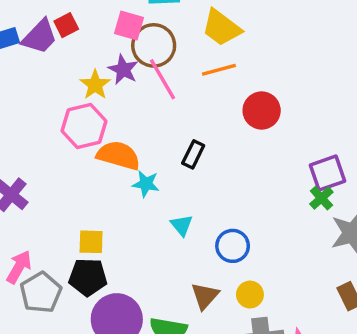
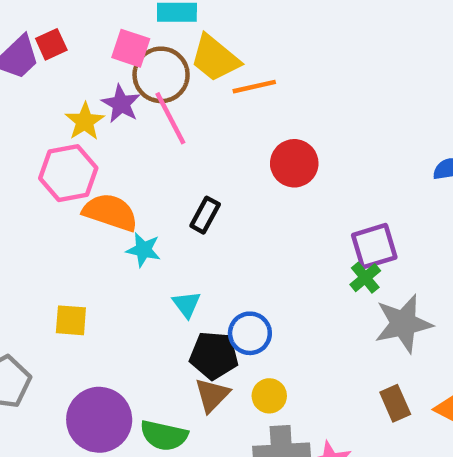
yellow trapezoid: (221, 28) -> (215, 58), moved
orange line: (219, 70) -> (254, 87), moved
black pentagon: (88, 277) -> (214, 355), moved

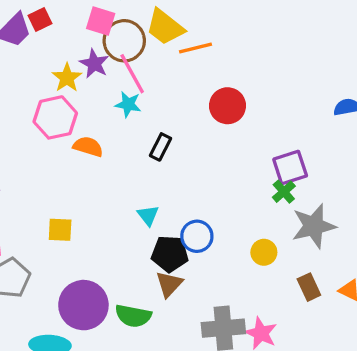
orange semicircle: (110, 212) -> (88, 147), size x0.7
cyan star: (143, 250) -> (128, 104), moved
yellow circle: (269, 396) -> (264, 252), moved

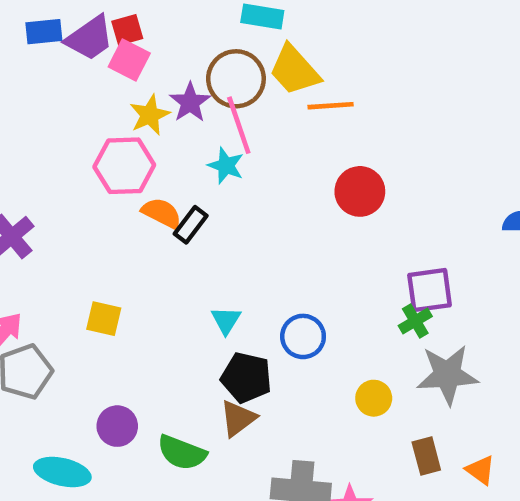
pink square: (101, 21) -> (129, 60), moved
black rectangle: (160, 147) -> (191, 225), moved
blue circle: (197, 236) -> (303, 336), moved
purple circle: (83, 305) -> (117, 426), size x0.6

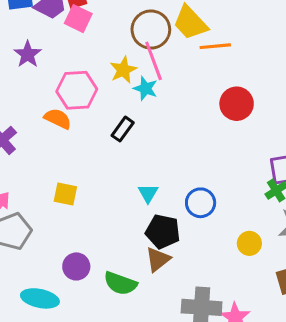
purple star: (190, 102) -> (28, 54), moved
yellow star: (150, 115) -> (123, 70), moved
orange semicircle: (162, 213) -> (58, 119), moved

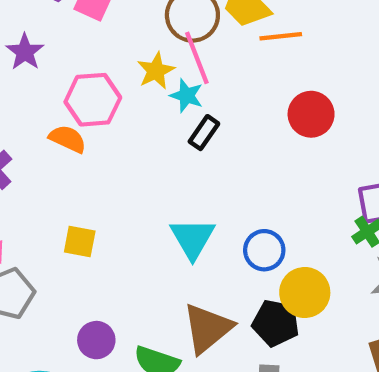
black rectangle: (123, 129) -> (204, 133), moved
cyan triangle: (148, 193) -> (193, 238), size x1.6
black pentagon: (163, 232) -> (276, 323), moved
yellow circle: (249, 243) -> (305, 292), moved, size x1.5
brown triangle: (158, 259) -> (207, 328), size x1.5

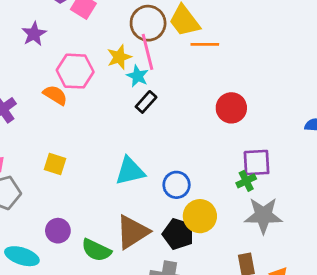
red circle: (311, 114) -> (231, 108), moved
cyan triangle: (193, 238) -> (130, 171), turned 40

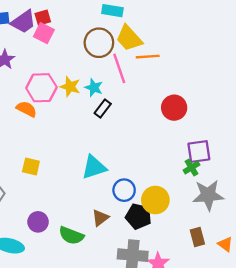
pink line: (147, 52) -> (119, 68), moved
yellow star: (119, 57) -> (70, 87), moved, turned -30
blue circle: (177, 185) -> (124, 190), moved
brown triangle: (132, 232) -> (100, 218), size x0.6

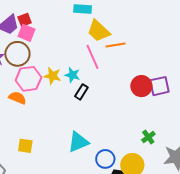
brown circle: (99, 43) -> (17, 54), moved
purple square: (199, 151) -> (159, 86), moved
green cross: (192, 167) -> (148, 137), moved

